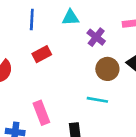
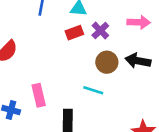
red rectangle: (42, 54) -> (74, 33), moved

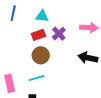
brown circle: (107, 62) -> (41, 55), moved
cyan line: (93, 90) -> (37, 78), moved, turned -35

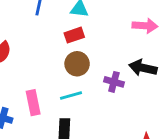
purple cross: (59, 34) -> (114, 82), moved, turned -32

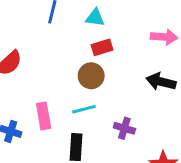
red rectangle: (74, 35) -> (102, 47), moved
purple cross: (114, 82) -> (124, 128), moved

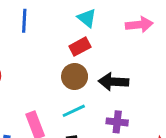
cyan triangle: (95, 18) -> (87, 18), moved, turned 42
black arrow: (161, 82) -> (113, 82), moved

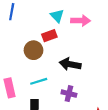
pink arrow: (139, 25) -> (81, 21), moved
brown circle: (75, 77) -> (33, 50), moved

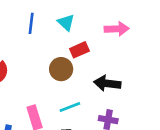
cyan triangle: (57, 16) -> (66, 22), moved

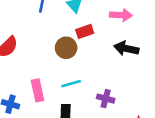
black arrow: (107, 83) -> (126, 49), moved

